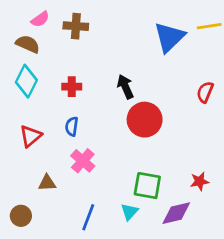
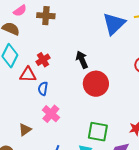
red cross: (72, 87) -> (43, 60), turned -32
red triangle: (30, 136) -> (28, 75), moved, turned 42
brown triangle: (47, 183) -> (25, 130), turned -32

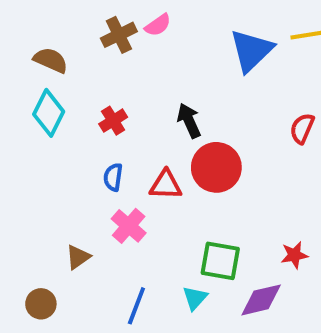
pink semicircle: (20, 11) -> (158, 25), moved
brown cross: (46, 16) -> (119, 35), turned -30
red triangle: (28, 75) -> (166, 185), moved

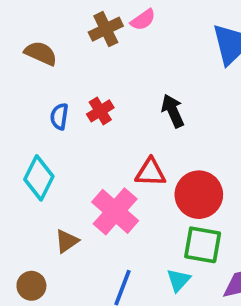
cyan diamond: (49, 113) -> (39, 178), moved
red circle: (216, 167) -> (199, 195), moved
blue semicircle: (113, 177) -> (59, 117), moved
pink cross: (129, 226) -> (115, 211), size x1.4

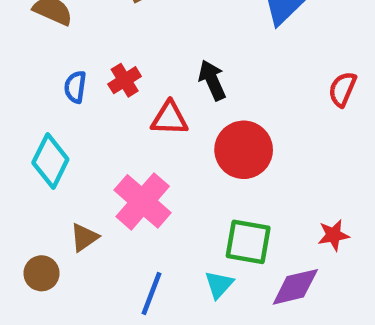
red triangle: (150, 172) -> (170, 118), moved
red circle: (199, 195) -> (244, 150), moved
brown circle: (31, 286) -> (42, 273), moved

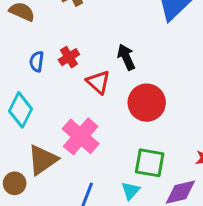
red triangle: (170, 118) -> (98, 82), turned 40
brown triangle: (84, 237) -> (43, 160), size x1.6

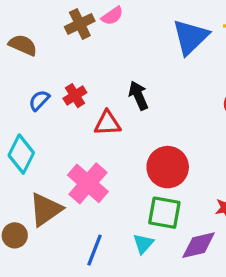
blue semicircle: (37, 61) -> (39, 100), turned 36
red triangle: (98, 82) -> (107, 123), turned -45
red circle: (147, 103) -> (168, 167), moved

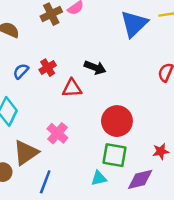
black arrow: (138, 96) -> (95, 68), turned 135
pink cross: (88, 183) -> (57, 133), size x0.7
cyan triangle: (143, 244) -> (99, 178), turned 35
blue line: (94, 250) -> (45, 182), moved

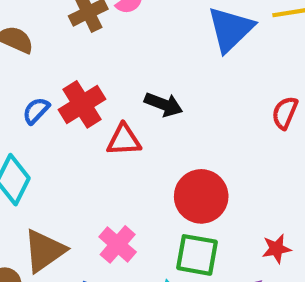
red cross: (48, 68) -> (82, 104), size x1.5
pink cross: (57, 133) -> (118, 244), moved

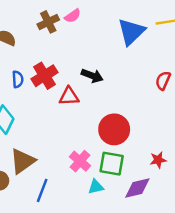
blue semicircle: (36, 111) -> (18, 79), turned 133
pink cross: (118, 244) -> (80, 161), moved

